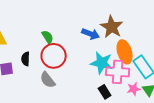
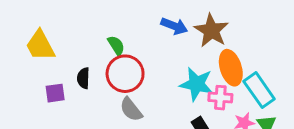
blue arrow: (91, 34) -> (174, 26), moved
pink cross: (118, 72) -> (220, 98), size x0.7
gray semicircle: (48, 80) -> (131, 109), moved

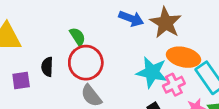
orange ellipse: (231, 68) -> (183, 57), turned -60
pink cross: (220, 98) -> (174, 85), turned -30

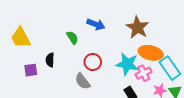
blue arrow: (131, 19) -> (96, 24), moved
red circle: (86, 63) -> (93, 62), moved, size x0.7

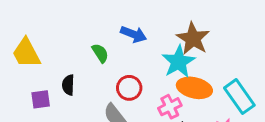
orange ellipse: (151, 53) -> (194, 88), moved
cyan star: (127, 64) -> (178, 62), moved, turned 30
pink cross: (144, 73) -> (170, 107), moved

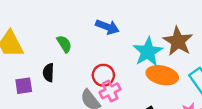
brown star: (193, 39) -> (178, 41), moved
green semicircle: (100, 53) -> (64, 44), moved
pink cross: (170, 107) -> (110, 91), moved

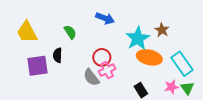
brown star: (178, 41) -> (162, 30), size x0.6
purple square: (24, 86) -> (37, 66), size x1.5

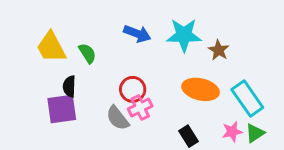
yellow trapezoid: (27, 32) -> (51, 47), moved
cyan star: (138, 38) -> (184, 35), moved, turned 30
purple square: (37, 66) -> (62, 109), moved
green triangle: (187, 88) -> (255, 133), turned 32

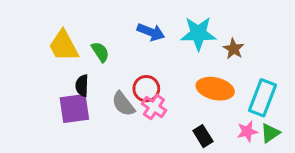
cyan rectangle: (247, 98) -> (263, 98), turned 56
pink cross: (140, 108) -> (154, 107), turned -30
gray semicircle: (118, 118) -> (123, 104), moved

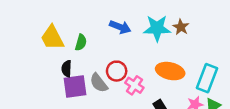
brown star: (234, 49) -> (181, 27), moved
green semicircle: (100, 52) -> (81, 42), turned 49
pink cross: (154, 107) -> (134, 85), moved
purple square: (74, 109) -> (75, 87), moved

